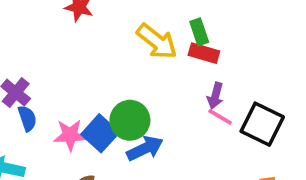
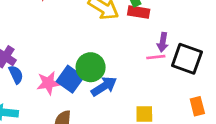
purple arrow: (215, 96) -> (163, 42), moved
pink line: (220, 117) -> (156, 57), turned -30

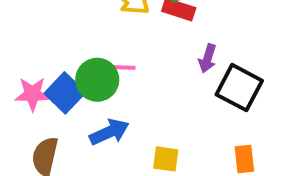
pink line: (156, 57) -> (121, 67), moved
blue arrow: (104, 86) -> (109, 132), moved

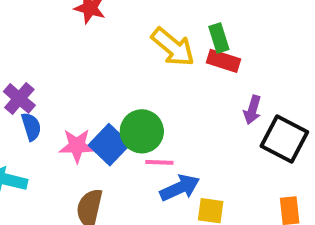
pink line: (121, 67) -> (159, 162), moved
blue arrow: (109, 132) -> (180, 188), moved

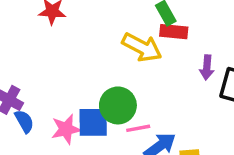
yellow arrow: (173, 47) -> (142, 47), moved
blue square: (109, 145) -> (93, 122), turned -32

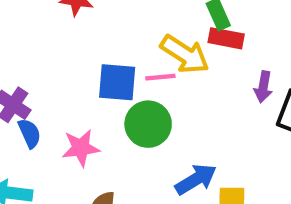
blue square: (93, 122) -> (117, 82), moved
pink line: (138, 128) -> (160, 77), moved

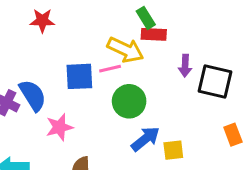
green circle: (148, 124) -> (129, 101), moved
blue semicircle: (29, 133) -> (33, 95), moved, size x1.5

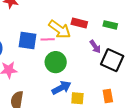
green rectangle: (146, 18) -> (110, 25), moved, turned -56
purple arrow: (185, 66) -> (95, 47), turned -48
orange rectangle: (233, 135) -> (108, 96), moved

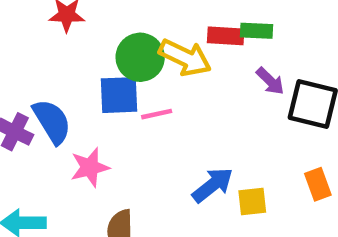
green rectangle: (110, 25) -> (257, 31), moved
pink line: (48, 39) -> (157, 114), moved
green circle: (56, 62) -> (140, 57), moved

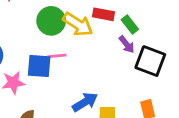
green rectangle: (257, 31) -> (130, 24), moved, turned 42
blue square: (119, 95) -> (39, 66), moved

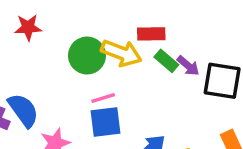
green rectangle: (130, 24) -> (166, 61), moved
blue square: (39, 66) -> (106, 122), moved

